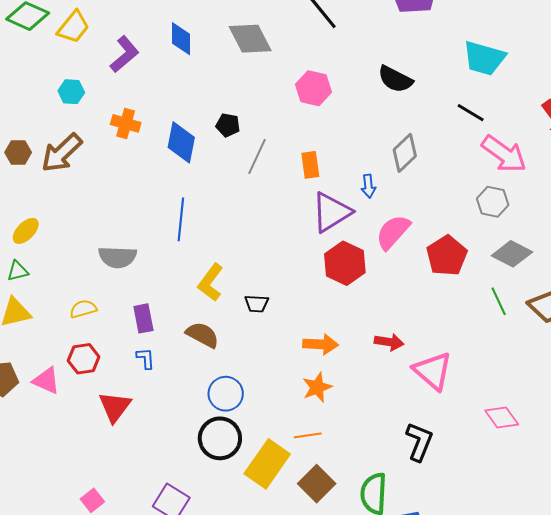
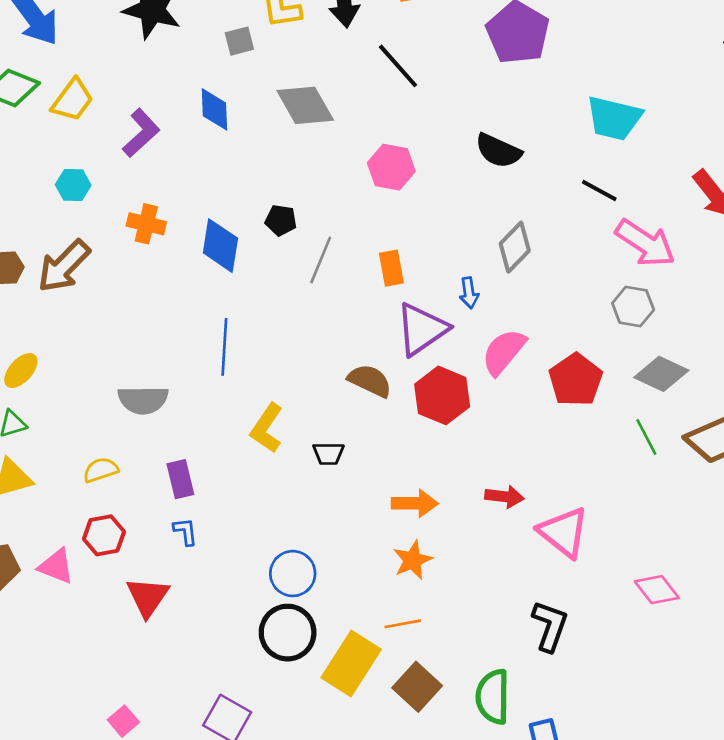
brown semicircle: (202, 335) -> (370, 381), moved

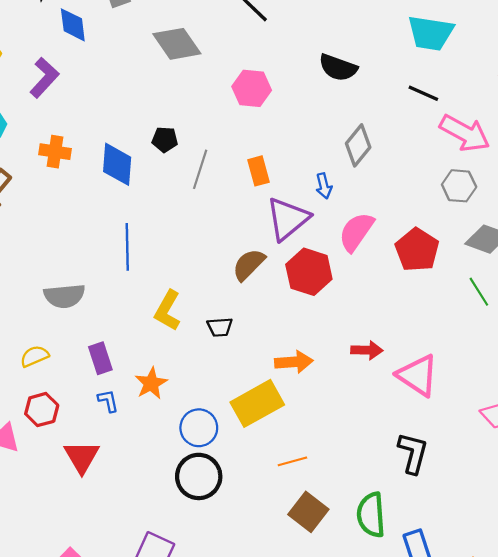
blue diamond: (214, 109) -> (73, 25), moved
brown semicircle: (370, 381) -> (249, 265), turned -66
orange star: (413, 560) -> (151, 383), moved
yellow rectangle: (351, 663) -> (257, 403), moved, turned 33

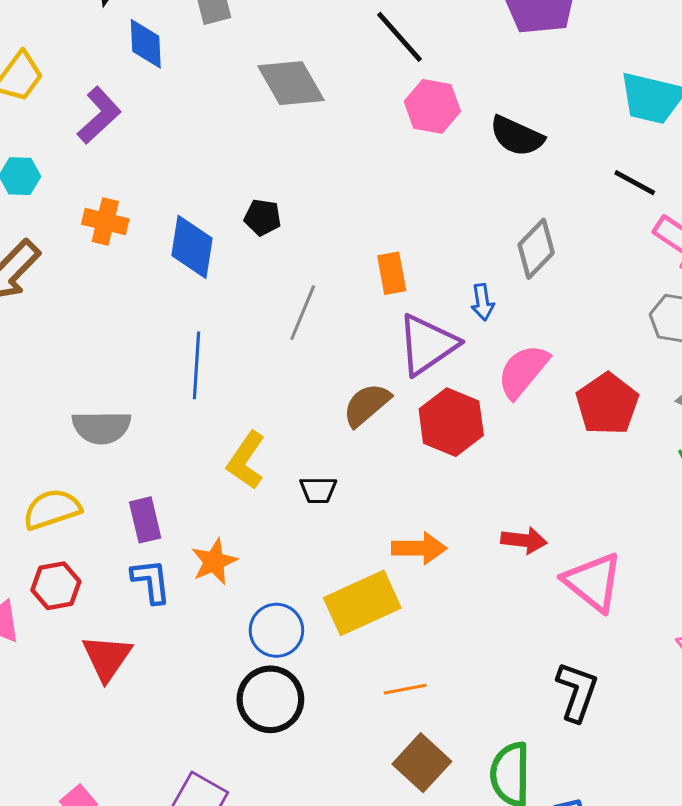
pink hexagon: (252, 88) -> (432, 106), moved
gray line: (200, 169) -> (303, 313), moved
yellow semicircle: (34, 356) -> (52, 509), size x1.4
blue L-shape: (108, 401) -> (151, 581), size x1.4

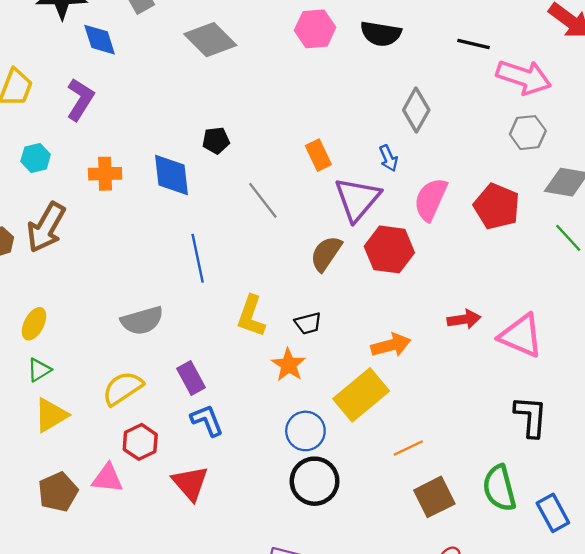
gray line: (303, 313) -> (263, 200), turned -45
orange star: (214, 562) -> (289, 365), moved
brown square: (422, 763) -> (434, 497), turned 36

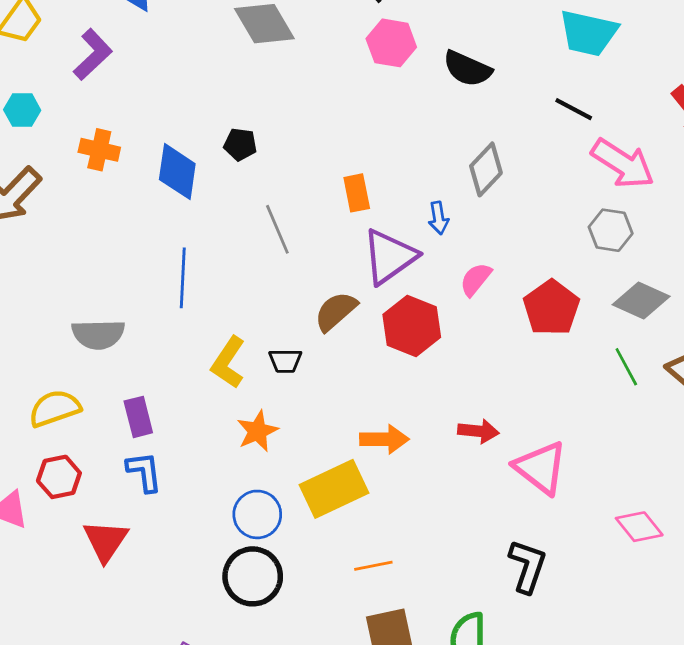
pink semicircle: (431, 199) -> (476, 279), size x0.7
black trapezoid: (308, 323) -> (285, 361), moved

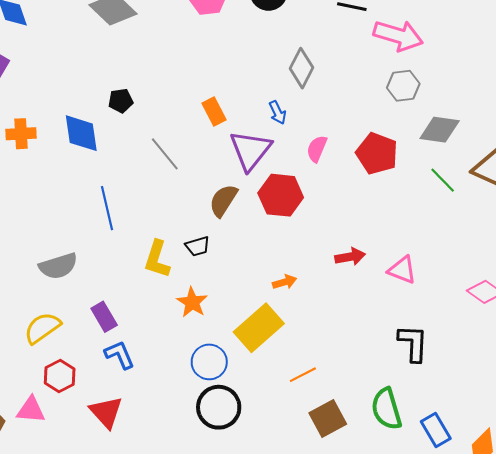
orange arrow: (384, 439) -> (285, 282), size x0.7
pink triangle: (541, 468) -> (402, 270), size x0.7

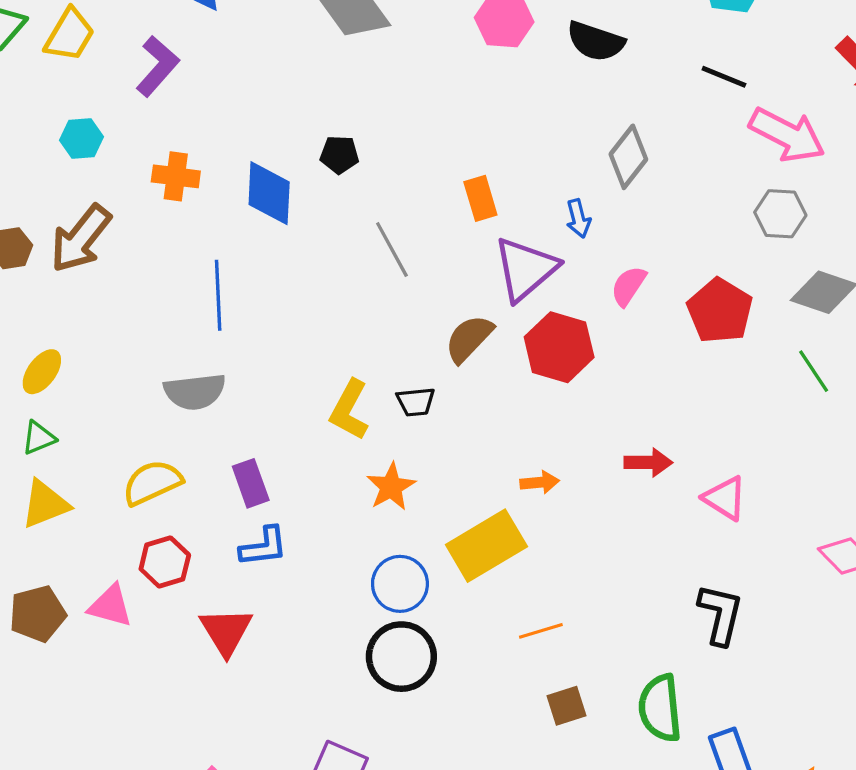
blue line: (107, 208) -> (218, 295), moved
blue L-shape: (120, 355) -> (264, 547), turned 96
brown square: (328, 418) -> (566, 706), size x0.7

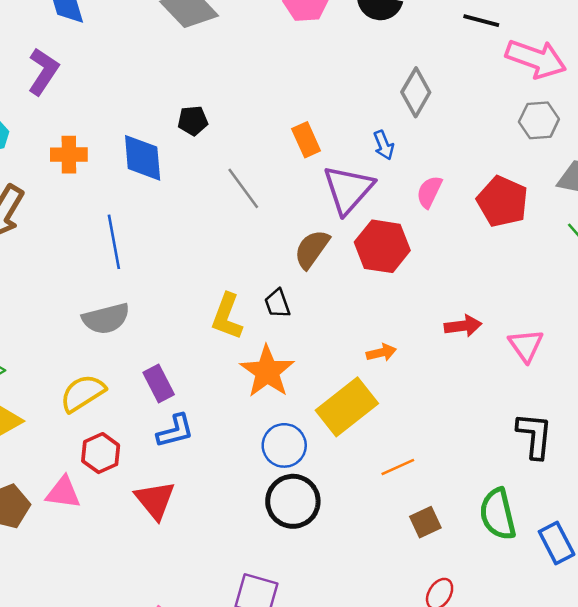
black trapezoid: (416, 402) -> (277, 303), turned 84
orange star: (391, 487) -> (267, 371), size x1.4
pink triangle: (725, 498) -> (526, 345), turned 30

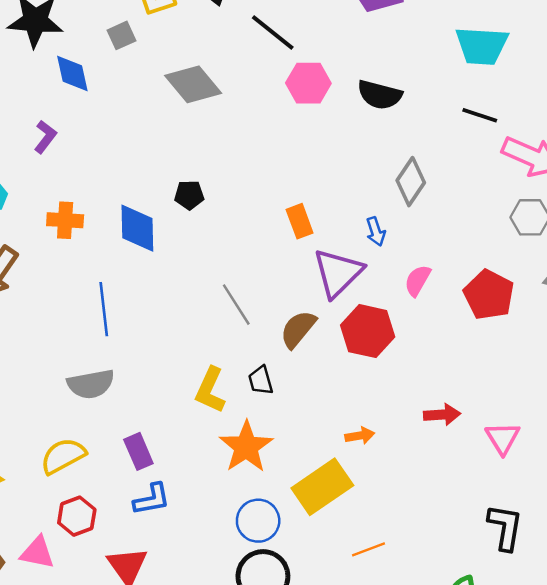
purple L-shape: (43, 71) -> (45, 137), size x0.7
gray line: (243, 188) -> (236, 305), moved

